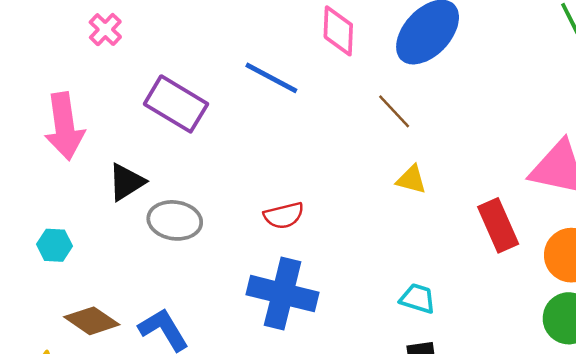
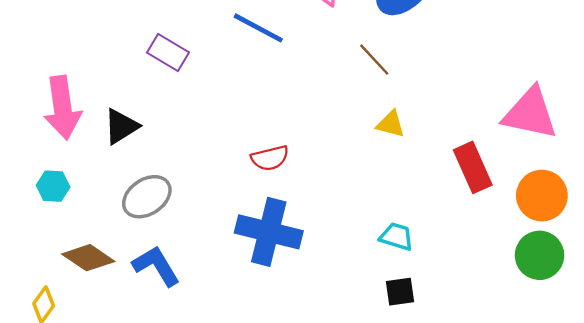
purple rectangle: (176, 104) -> (168, 53), size x0.7
pink arrow: (64, 126) -> (62, 108), moved
gray ellipse: (175, 220) -> (147, 197), moved, turned -42

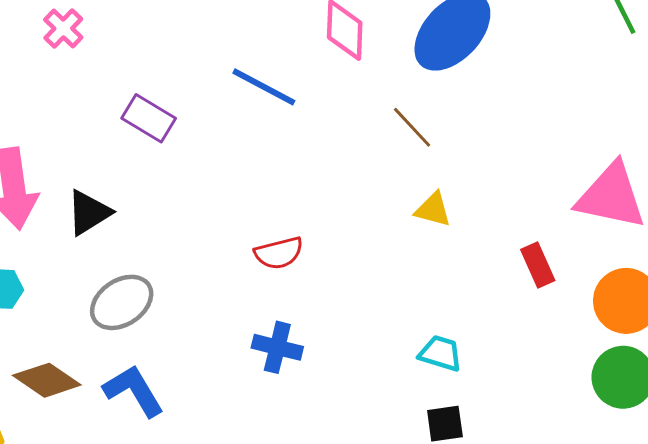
red rectangle: (473, 167) -> (538, 265), size x0.7
blue cross: (269, 232) -> (277, 347), size x0.6

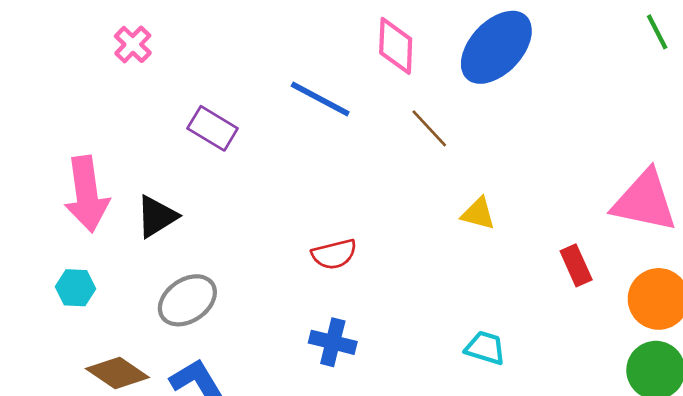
brown line: (412, 127) -> (429, 128), moved

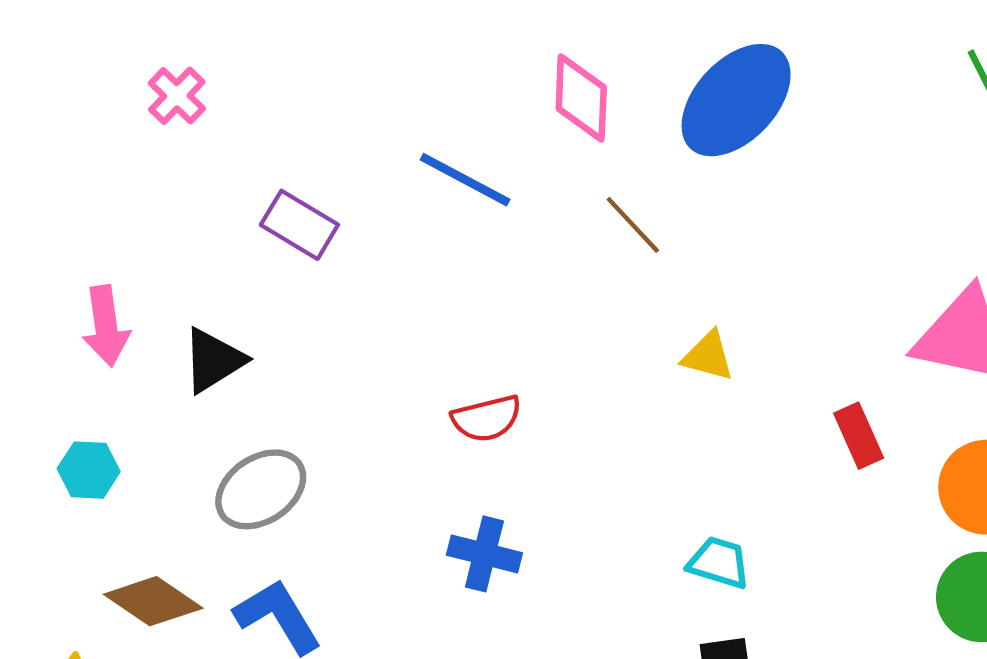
pink arrow: (87, 194) -> (106, 326), size x0.7

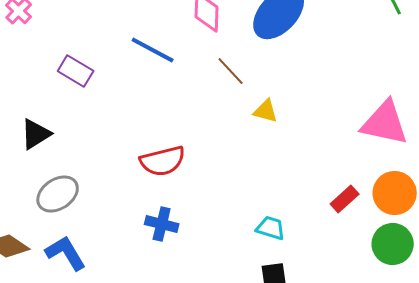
yellow triangle: (708, 356) -> (266, 111), moved
red semicircle: (487, 418) -> (163, 161), size x1.4
red rectangle: (859, 436) -> (345, 199), moved, turned 72

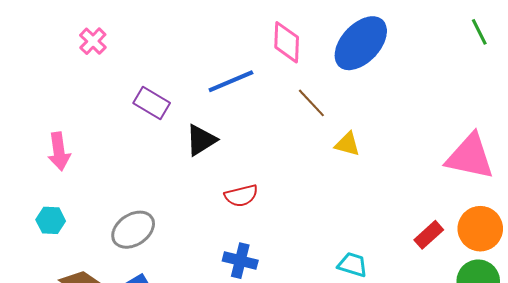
blue line: (153, 50) -> (231, 81), turned -51
black triangle: (36, 134) -> (201, 140), moved
red semicircle: (163, 161) -> (241, 196), size x0.7

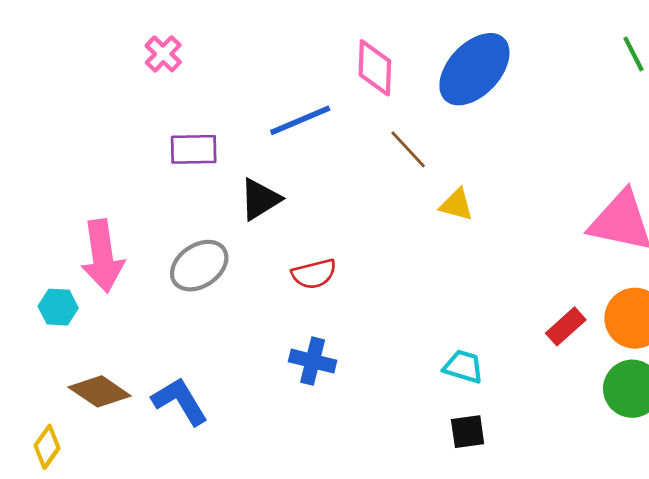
pink cross: (93, 41) -> (163, 54), moved
purple rectangle: (152, 103) -> (194, 149), turned -32
pink arrow: (59, 151) -> (102, 256), moved, size x1.4
gray ellipse: (133, 230) -> (199, 266), moved

